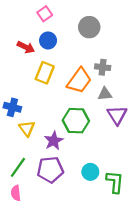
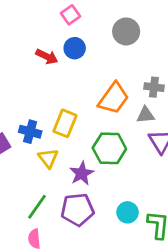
gray cross: (103, 67) -> (154, 87), moved
yellow rectangle: (45, 73) -> (65, 123), moved

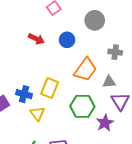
blue circle: (75, 48) -> (67, 40), moved
gray cross: (154, 87) -> (115, 52), moved
purple star: (82, 173) -> (105, 123), moved

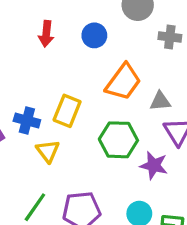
red arrow: (36, 39) -> (46, 34), turned 70
gray cross: (115, 52) -> (170, 37), moved
purple star: (105, 123) -> (154, 165), turned -30

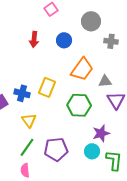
yellow triangle: (48, 151) -> (29, 120), moved
purple star: (154, 165) -> (101, 133), moved, turned -30

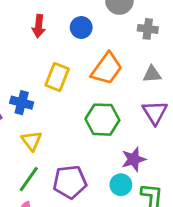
gray triangle: (105, 81) -> (152, 74), moved
yellow rectangle: (47, 87) -> (57, 77), moved

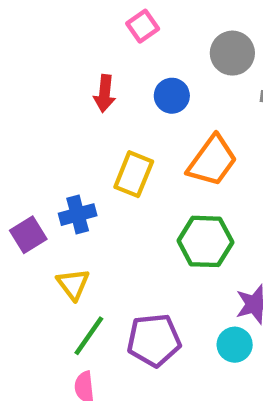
blue cross: (22, 103) -> (78, 215), turned -30
yellow triangle: (32, 141) -> (73, 284), moved

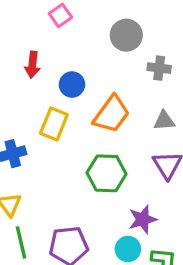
blue circle: (172, 96) -> (72, 85), moved
green line: (89, 336) -> (21, 242), turned -48

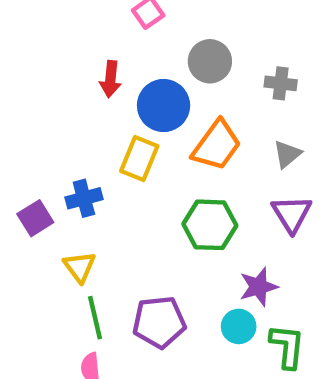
gray circle: (126, 35) -> (210, 61), moved
blue circle: (72, 85) -> (164, 105), size x1.5
gray triangle: (164, 121) -> (287, 154), turned -35

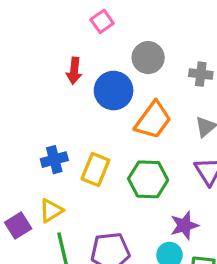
yellow rectangle: (139, 159) -> (95, 169), moved
purple square: (35, 218) -> (18, 225), moved
yellow triangle: (80, 267) -> (51, 211), turned 35

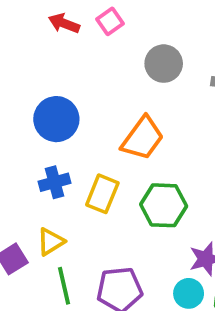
red arrow: (74, 71) -> (64, 23), moved, turned 105
blue circle: (114, 91) -> (56, 119), moved
orange trapezoid: (153, 120) -> (143, 138), moved

